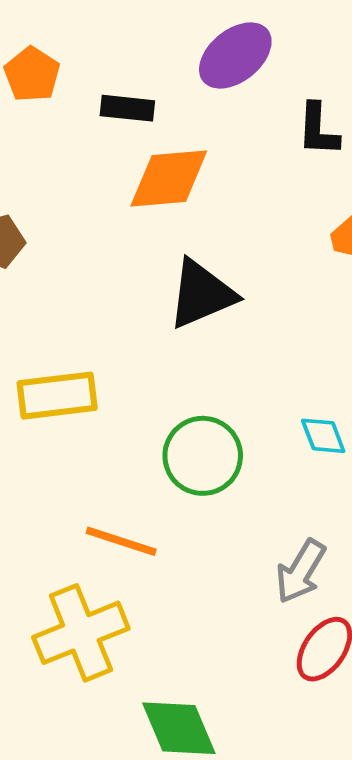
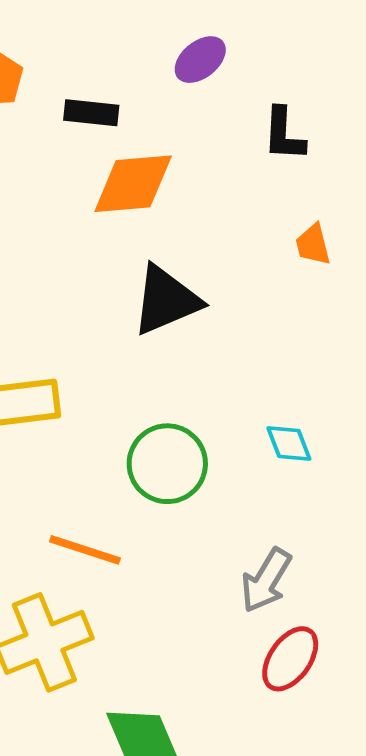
purple ellipse: (235, 56) -> (200, 60), size x0.7

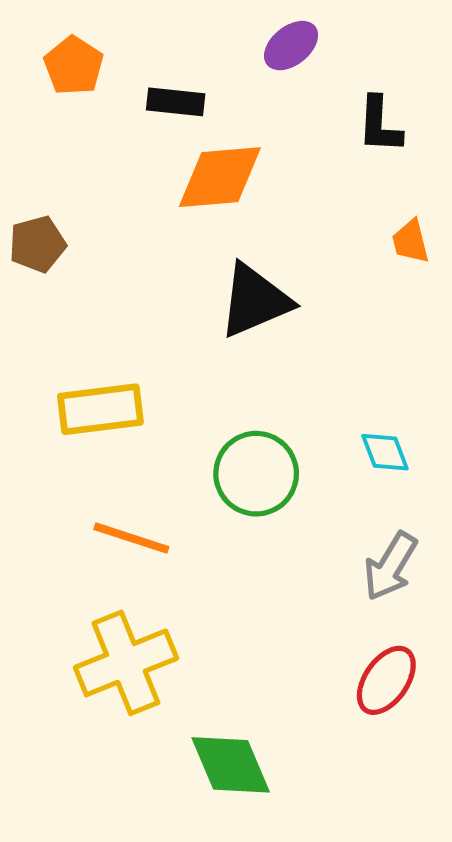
orange line: (85, 550) -> (131, 538), moved
gray arrow: (266, 580) -> (390, 566), moved

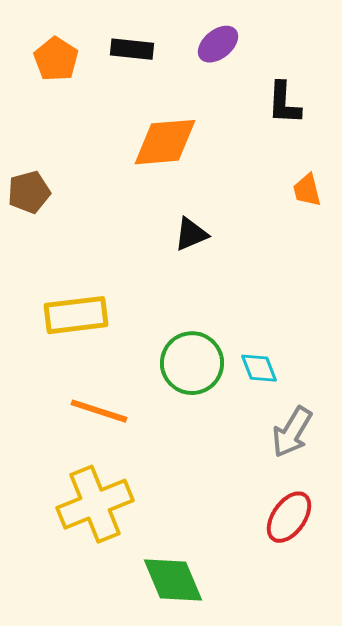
black rectangle: (176, 102) -> (132, 49), moved
black triangle: (255, 301) -> (191, 234), size x0.6
cyan diamond: (385, 452) -> (259, 368), moved

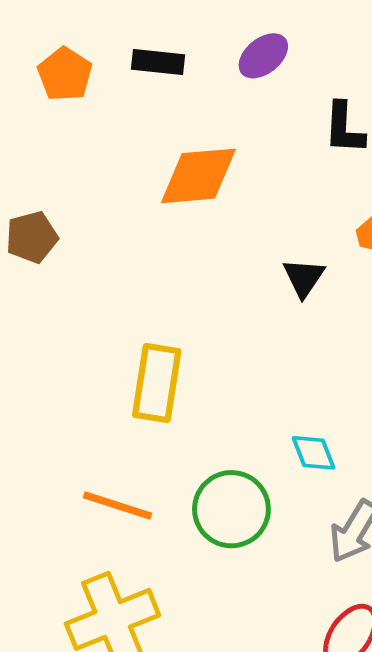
black triangle: (191, 234) -> (304, 278), moved, turned -33
yellow rectangle: (76, 315) -> (157, 383), moved, turned -74
green circle: (192, 363) -> (231, 509), moved

